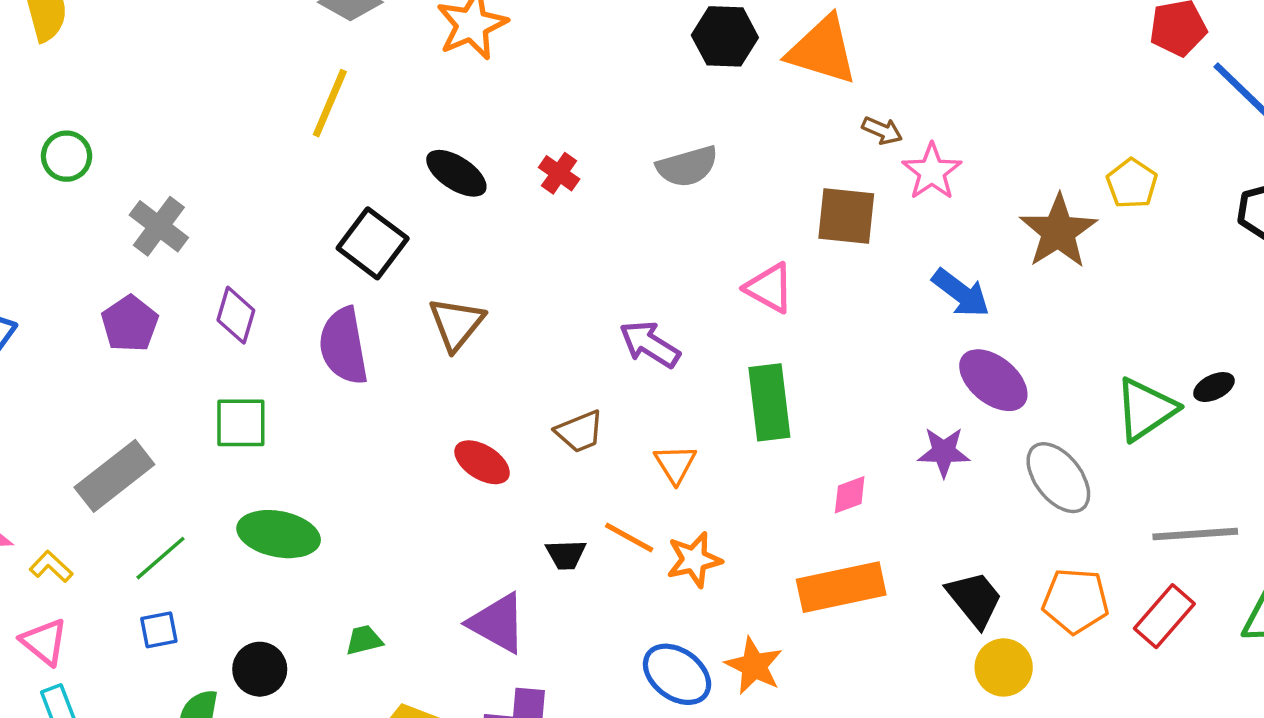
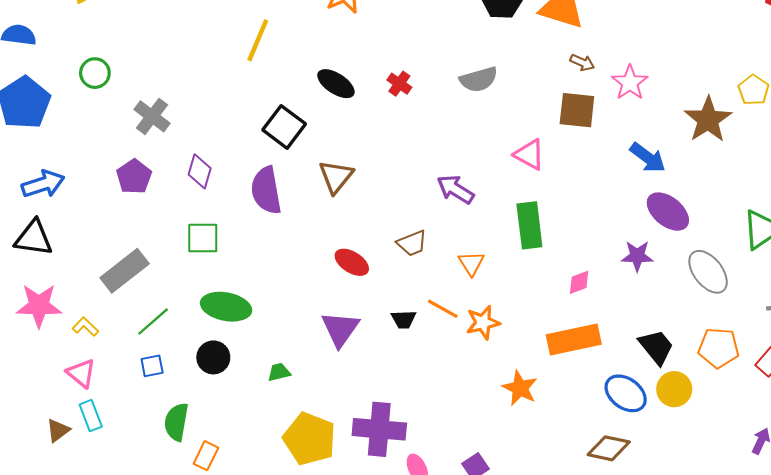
brown arrow: (882, 130) -> (582, 62), moved
purple triangle: (497, 623) -> (340, 329), moved, turned 36
black circle: (260, 669) -> (213, 357), moved
blue ellipse: (677, 674) -> (626, 393), moved

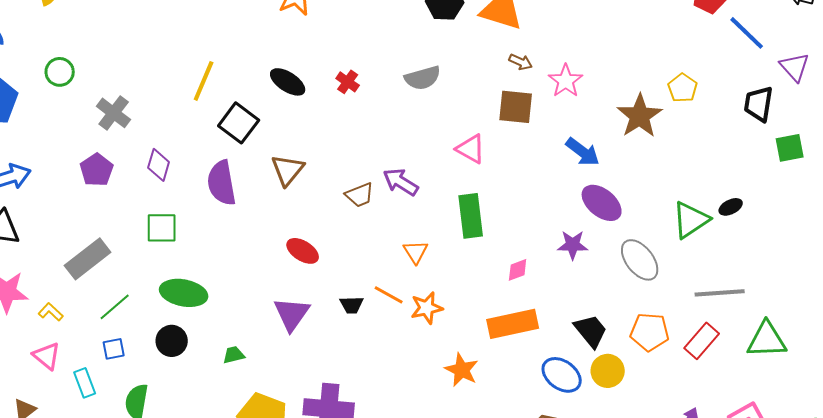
yellow line: (258, 40) -> (204, 81), moved
brown trapezoid: (412, 243) -> (360, 195), moved
cyan rectangle: (91, 416) -> (85, 383), moved

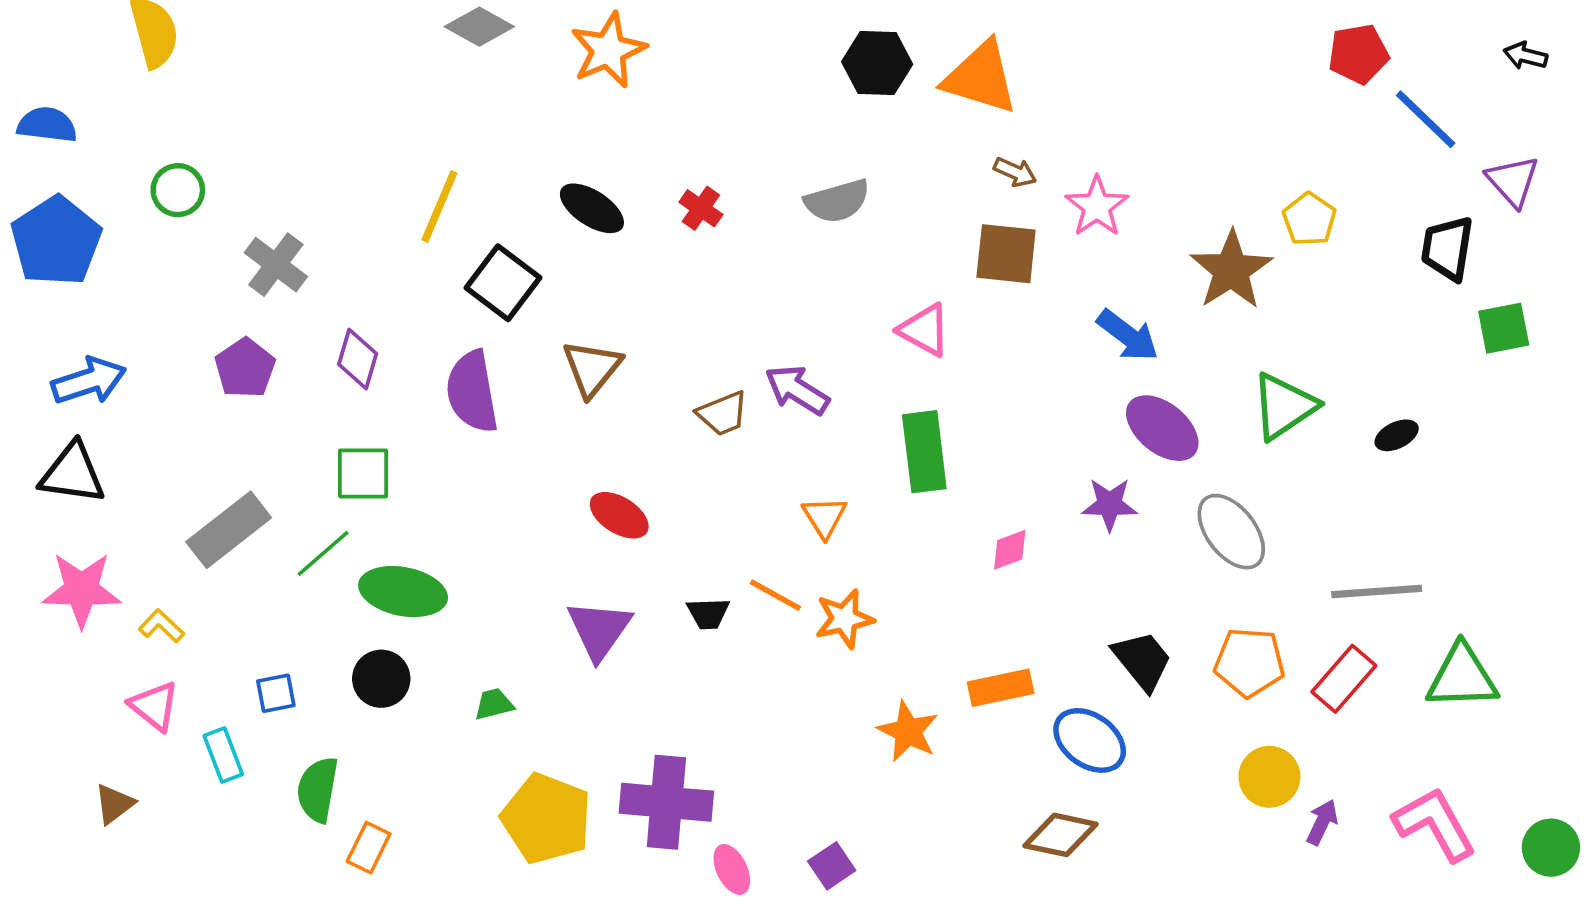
green triangle: (691, 220) -> (1284, 406), moved
green line: (115, 307) -> (323, 553), moved
orange rectangle: (513, 324) -> (1001, 688), moved, size x0.7
yellow circle: (608, 371) -> (1269, 777), moved

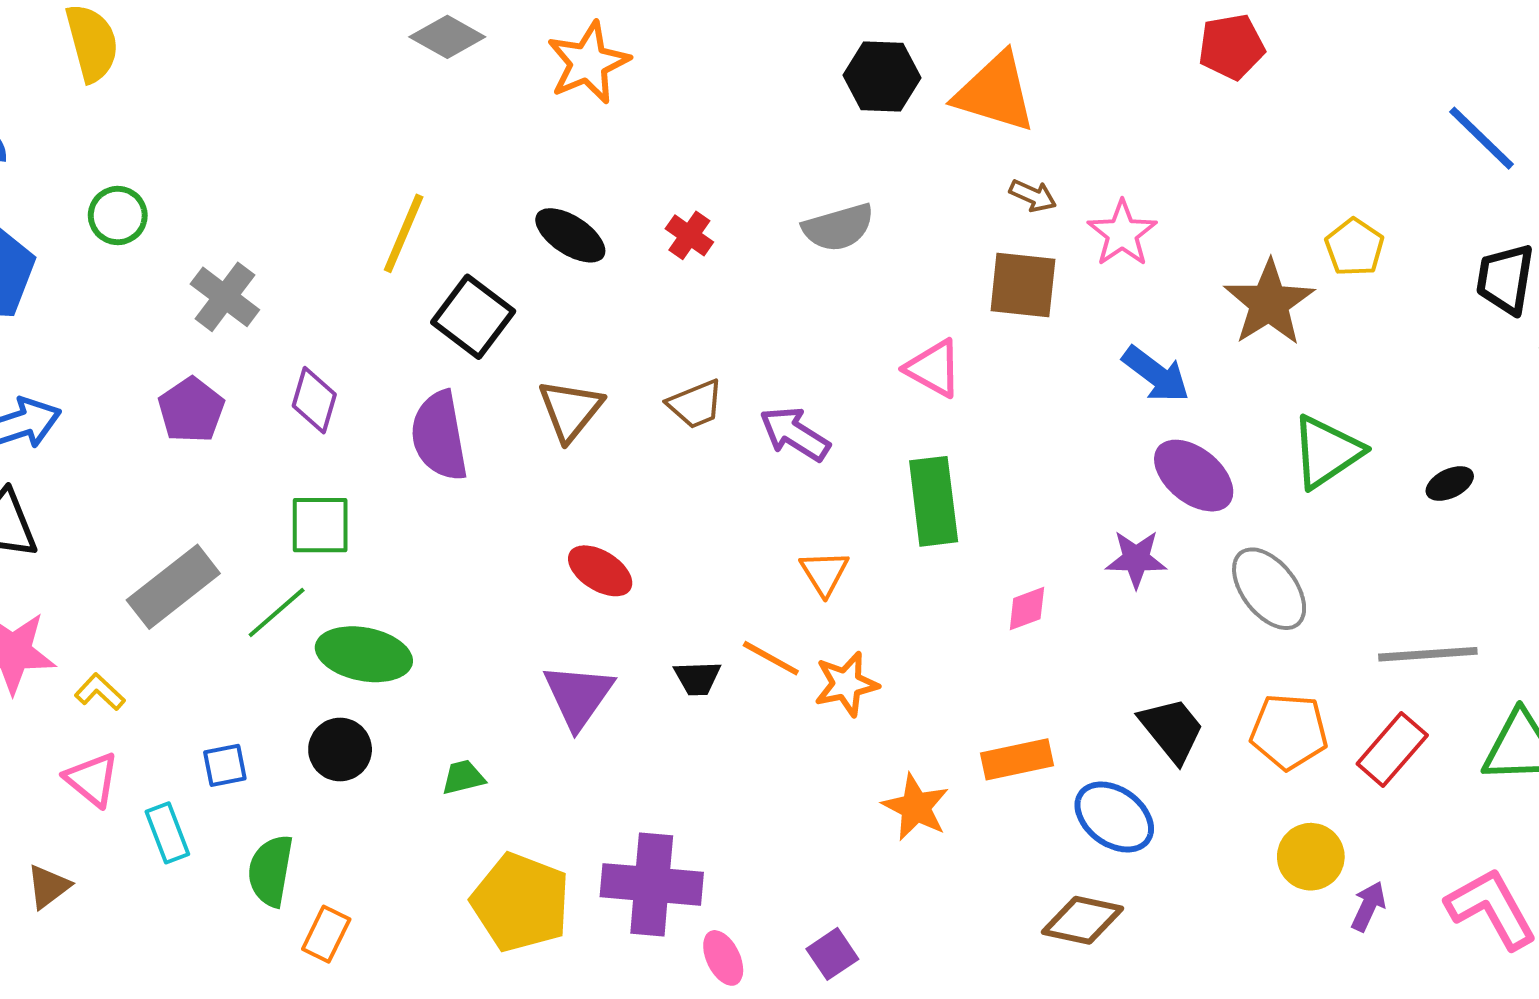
red pentagon: (1358, 54) -> (1231, 47), moved
brown trapezoid: (723, 414) -> (695, 404), moved

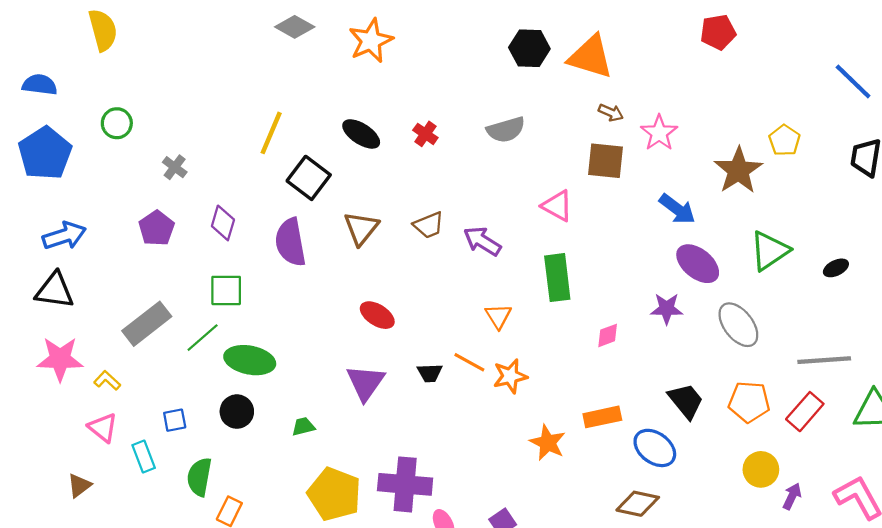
gray cross: (225, 297) -> (175, 167), size x0.7

